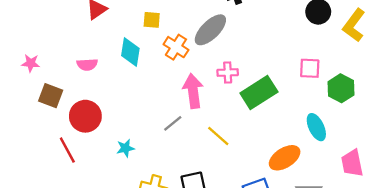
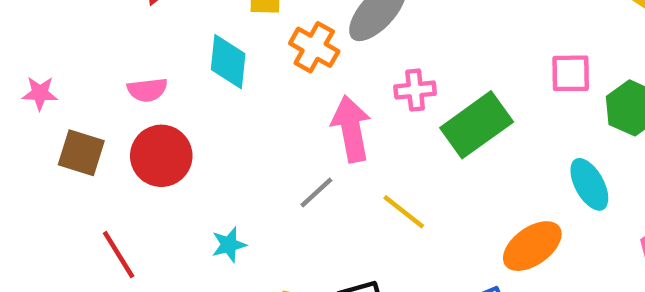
red circle: (85, 116) -> (161, 156), moved

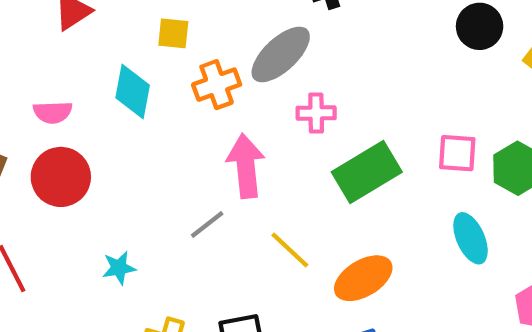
orange cross: (314, 47) -> (217, 85), turned 36
pink square: (571, 73) -> (457, 153), moved
pink cross: (415, 90) -> (316, 113), moved
orange ellipse: (532, 246) -> (363, 278), moved

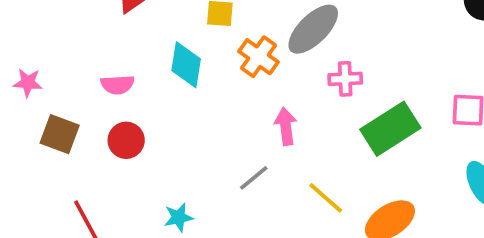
orange cross: (217, 85) -> (258, 57), turned -33
pink arrow: (246, 166) -> (286, 126), size x0.7
red circle: (61, 177) -> (126, 140), size x0.7

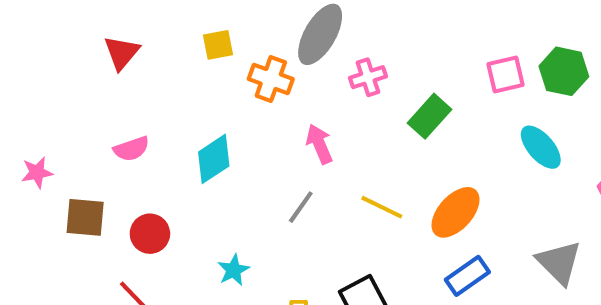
cyan diamond: (186, 65) -> (214, 159), moved, turned 63
green rectangle: (390, 129) -> (430, 116), size x0.7
red circle: (126, 140) -> (150, 234), moved

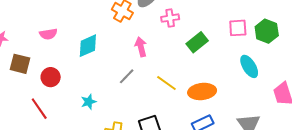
orange ellipse: (456, 212) -> (202, 91), turned 32

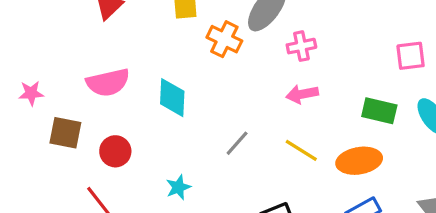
pink semicircle: (48, 34) -> (108, 82), size x1.5
green rectangle: (197, 42) -> (379, 111), moved, turned 55
cyan diamond: (88, 46) -> (172, 98), turned -60
pink arrow: (141, 47) -> (302, 94), moved, turned -84

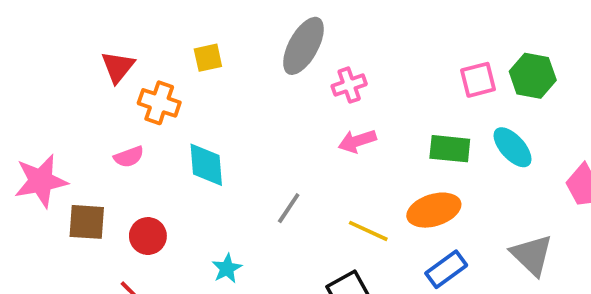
orange cross: (224, 39) -> (159, 103), moved
pink semicircle: (108, 82) -> (129, 157), size x0.6
pink star: (31, 93) -> (41, 181), size x1.8
yellow line: (301, 150) -> (368, 231), moved

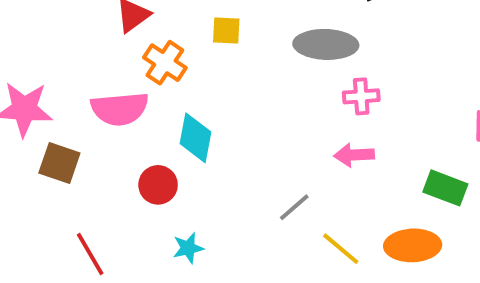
gray ellipse: (303, 46) -> (326, 44), turned 48
pink semicircle: (129, 157) -> (120, 109), size x1.8
gray line: (289, 208) -> (294, 207), moved
red circle: (148, 236) -> (158, 185), moved

